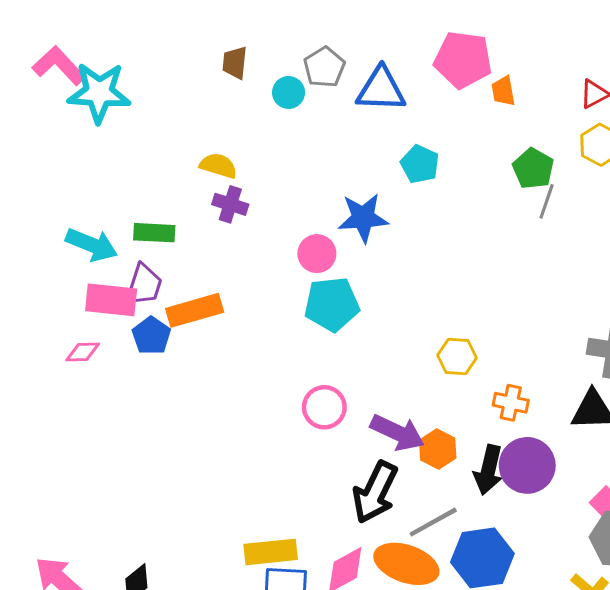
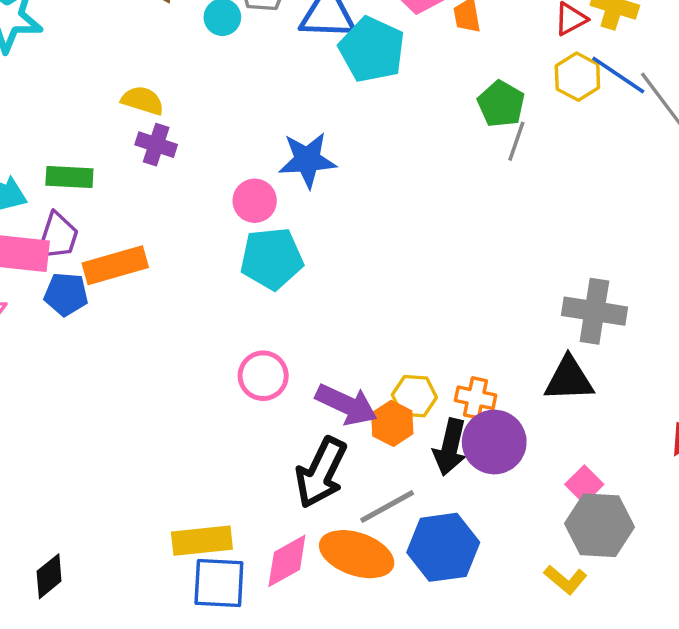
cyan pentagon: (420, 164) -> (372, 50), moved, size x1.5
blue pentagon: (151, 336) -> (66, 294), turned -30
yellow hexagon: (457, 357) -> (414, 396), moved
orange cross: (511, 403) -> (476, 398), moved

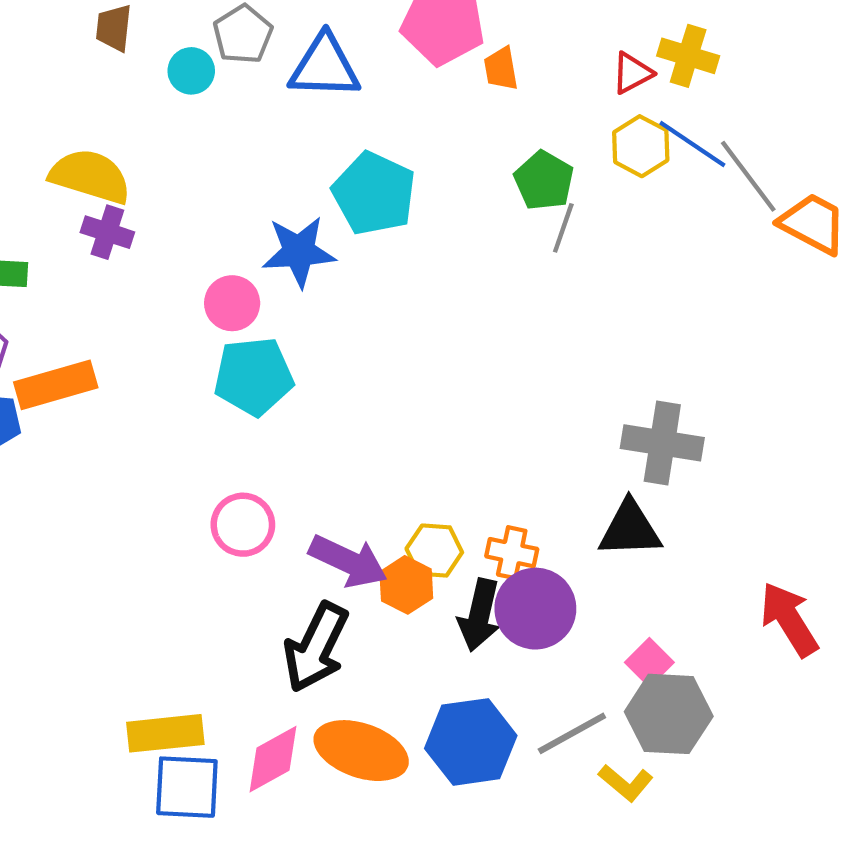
cyan pentagon: (372, 50) -> (374, 193), moved
yellow semicircle: (143, 100) -> (90, 176), size x1.5
gray line: (387, 507) -> (572, 733), moved

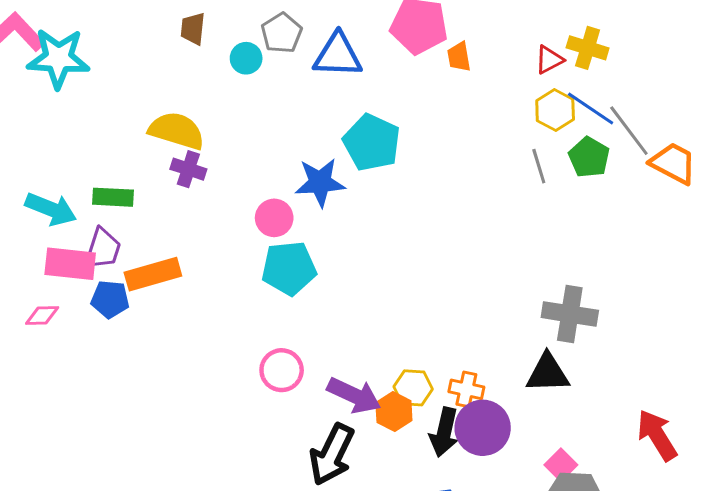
green pentagon: (544, 181) -> (589, 157), moved
gray line: (563, 228) -> (539, 166), moved, turned -36

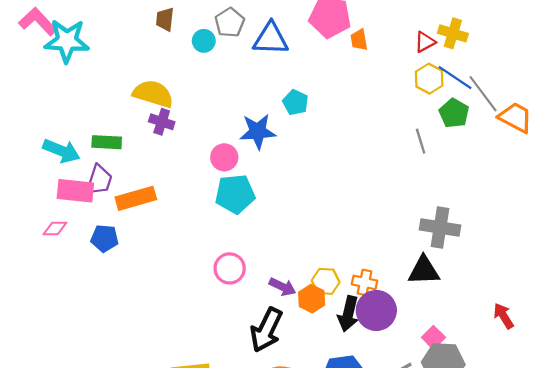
cyan pentagon: (372, 142) -> (295, 102), size x0.6
gray line: (539, 166) -> (421, 141), moved
blue pentagon: (110, 299) -> (105, 238), moved
purple arrow: (354, 395) -> (282, 287), size x0.7
red arrow: (657, 435) -> (504, 316), size x0.7

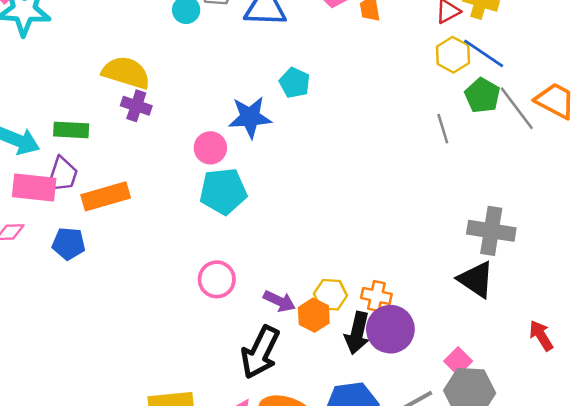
gray line: (483, 94) -> (517, 108), moved
gray cross: (440, 227) -> (491, 231), moved
black triangle: (424, 271) -> (476, 279), moved, turned 36

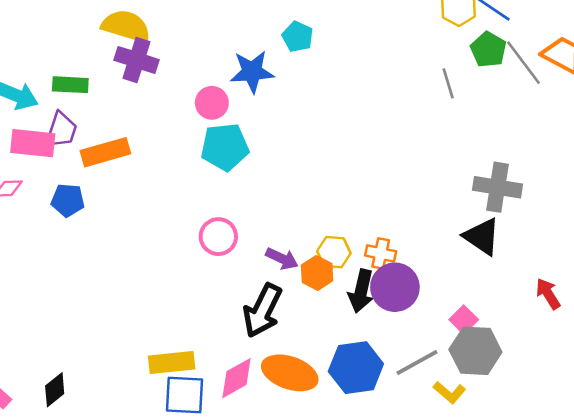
purple cross: (136, 106) -> (137, 60), size x1.4

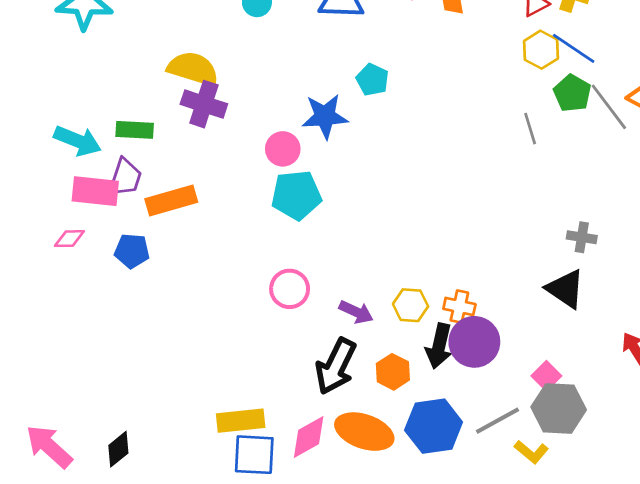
gray cross: (497, 187) -> (582, 237), size x0.6
orange hexagon: (317, 273) -> (393, 372), moved

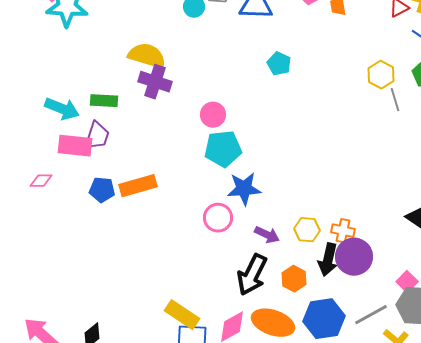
yellow hexagon: (541, 50) -> (381, 75), moved
blue star: (325, 116) -> (244, 189), moved
orange rectangle: (171, 201) -> (138, 186), moved
pink diamond: (69, 239) -> (41, 181), moved
yellow rectangle: (241, 421) -> (182, 315), turned 40

